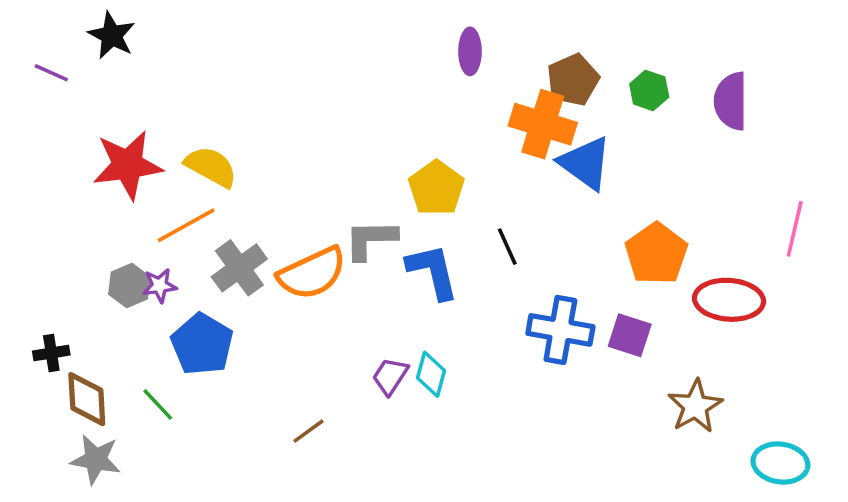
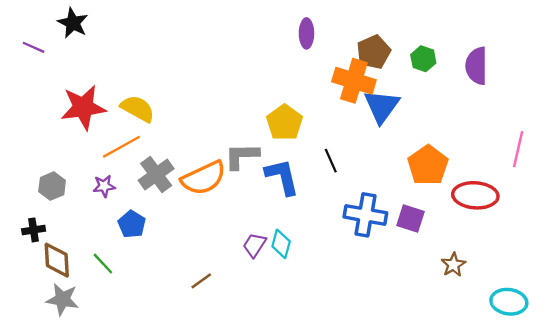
blue triangle: (585, 163) -> (382, 106), turned 30
gray hexagon: (129, 286) -> (52, 186), moved
blue pentagon: (202, 344) -> (132, 224), size x0.7
brown star: (695, 406) -> (453, 265), size x0.7

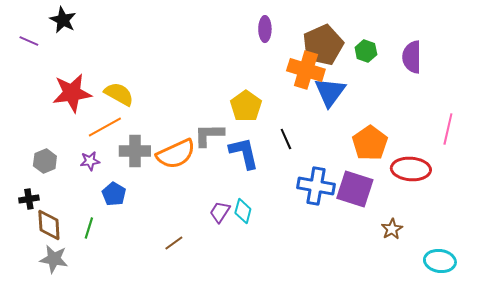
brown pentagon: (374, 52) -> (323, 45), size x1.4
gray cross: (156, 174) -> (135, 151), turned 36
purple square: (411, 218) -> (355, 189), size x1.5
green line: (103, 264) -> (89, 228), turned 60

